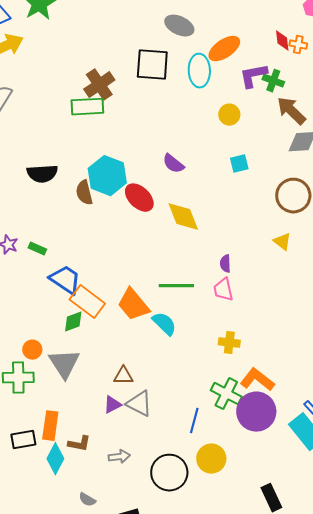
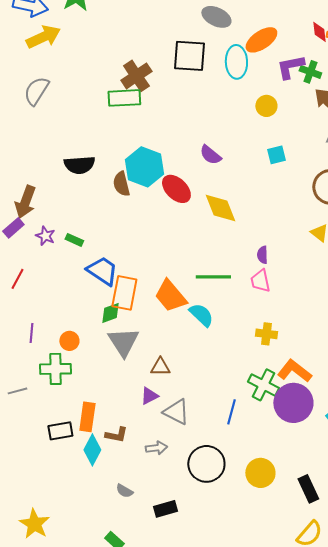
orange rectangle: (87, 302) -> (124, 293), turned 64
gray triangle: (64, 364) -> (123, 342), moved
gray triangle: (139, 404) -> (176, 412), moved
yellow circle: (211, 459) -> (260, 473), moved

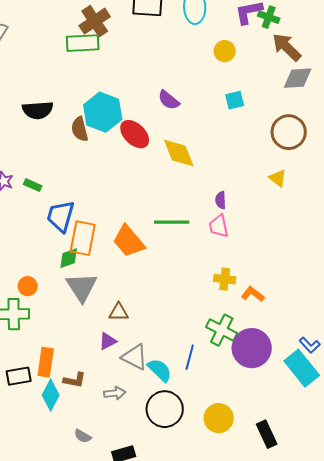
blue trapezoid: (102, 271) -> (61, 216), turned -108
cyan semicircle: (201, 315) -> (160, 370), moved
orange L-shape: (294, 371) -> (253, 294), moved, size x0.7

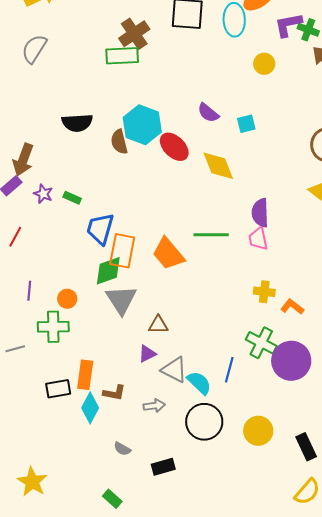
cyan square: (235, 100) -> (246, 124), moved
purple semicircle: (221, 200) -> (260, 213), size x1.6
green diamond: (69, 258) -> (108, 271), size x1.4

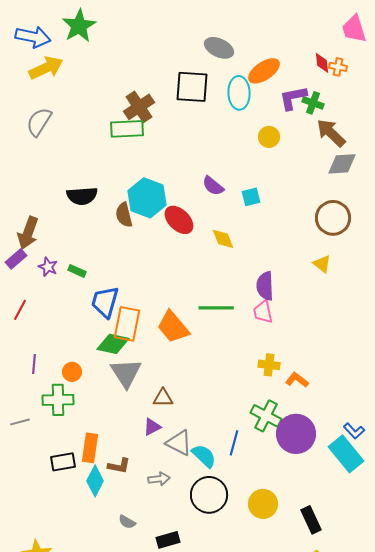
yellow diamond: (218, 166) -> (223, 239), size x0.7
green diamond: (108, 271) -> (113, 344), turned 32

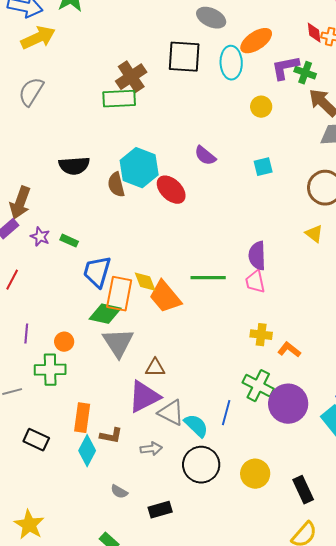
cyan square: (251, 197) -> (263, 167), moved
yellow diamond: (223, 239) -> (145, 282), moved
purple triangle: (152, 427) -> (144, 397), size x1.8
black rectangle: (63, 462) -> (36, 440), moved, turned 35

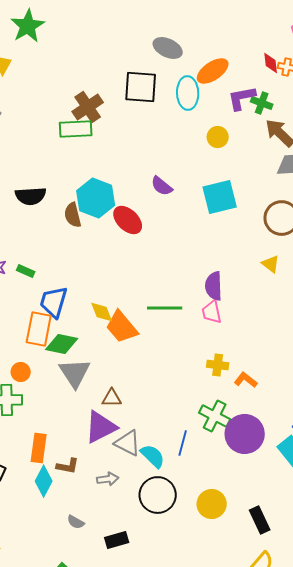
cyan square: (263, 167) -> (220, 197), size x1.8
orange rectangle: (119, 294) -> (39, 329), moved

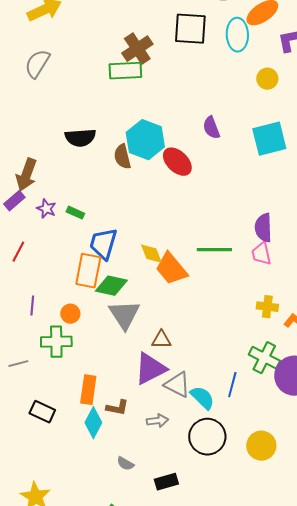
purple semicircle: (162, 186) -> (211, 128), turned 30

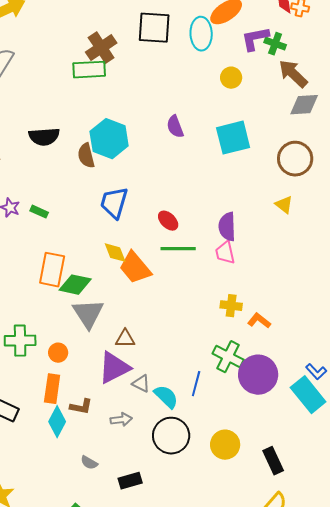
red ellipse: (177, 162) -> (168, 221), moved, size x0.7
blue trapezoid: (103, 244) -> (114, 203), moved
orange circle: (70, 314) -> (58, 353), moved
gray triangle: (177, 385) -> (141, 384), size x0.7

